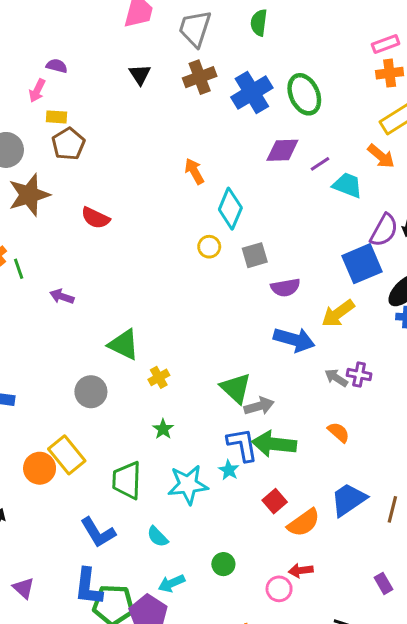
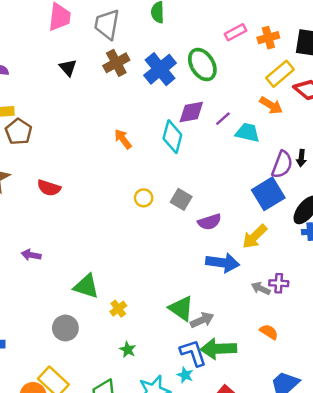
pink rectangle: (386, 44) -> (236, 32), moved
cyan diamond: (230, 209) -> (172, 137), moved
gray square: (255, 255) -> (181, 199), turned -35

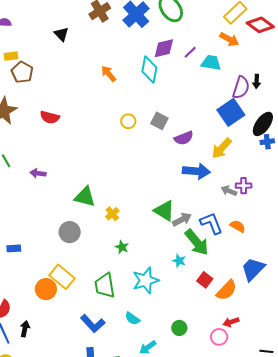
black triangle: (68, 68) -> (61, 34), moved
green arrow: (218, 349) -> (197, 242), turned -124
blue L-shape: (193, 353) -> (211, 223), moved
cyan star: (185, 375) -> (179, 261), moved

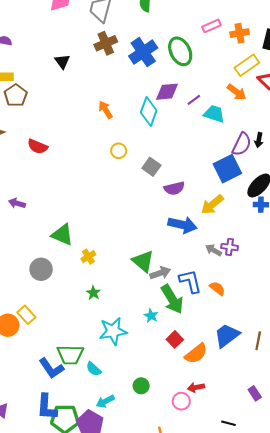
yellow circle: (128, 121) -> (119, 151), moved
yellow rectangle: (62, 277) -> (26, 315), size x0.7
green trapezoid: (105, 286) -> (70, 355), moved, turned -88

